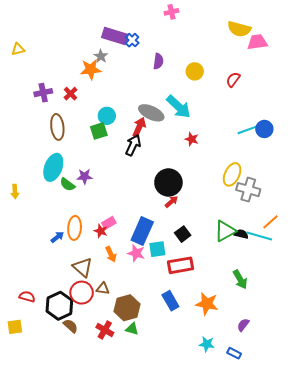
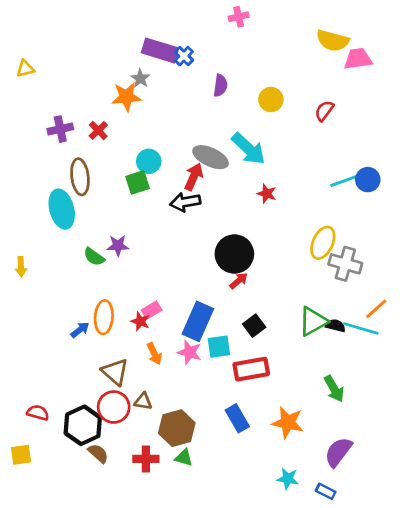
black arrow: (133, 145) -> (185, 202), turned -125
cyan ellipse: (53, 167) -> (62, 209), moved, turned -36
purple semicircle: (243, 325) -> (338, 452), size x1.6
red cross: (105, 330) -> (146, 459), turned -30

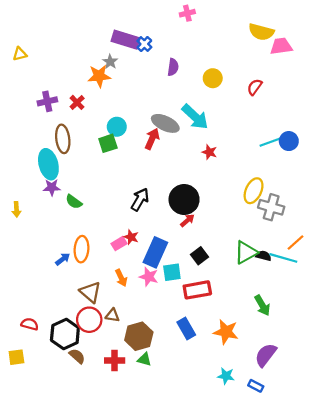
black arrow: (185, 202) -> (140, 200), moved, turned 130
purple star: (118, 246) -> (52, 187), moved
red star: (140, 321) -> (131, 237), moved

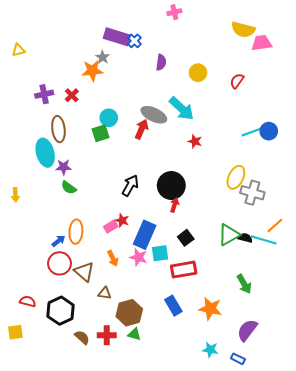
purple star: (52, 187) -> (64, 167), moved
red arrow: (187, 220) -> (174, 205), turned -32
red circle: (89, 320) -> (59, 263), moved
brown semicircle: (77, 356) -> (82, 337), moved

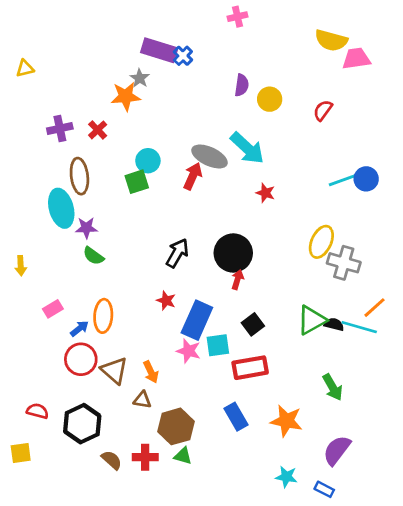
purple semicircle: (161, 62) -> (242, 85), moved
pink rectangle: (111, 227) -> (53, 309), moved
orange arrow: (113, 258) -> (151, 372), moved

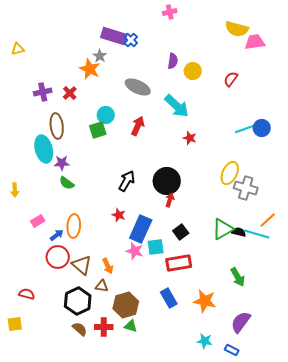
orange star: (126, 96) -> (90, 69), turned 30
gray ellipse: (209, 156) -> (138, 87), moved
black hexagon: (82, 424) -> (78, 301), moved

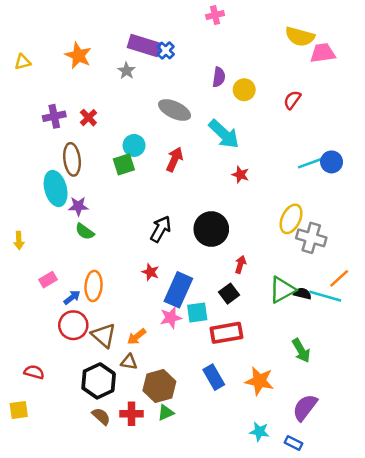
orange star: (90, 69) -> (78, 56), moved
red arrow: (170, 200) -> (240, 264), moved
pink star: (135, 251) -> (171, 318), turned -30
orange arrow: (108, 266) -> (137, 337), turned 77
green triangle: (131, 326) -> (166, 413), turned -40

